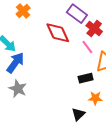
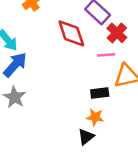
pink line: (87, 47) -> (106, 55), turned -64
orange star: (95, 98) -> (95, 117), moved

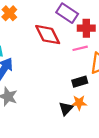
red cross: (117, 33) -> (86, 28), turned -35
black triangle: (86, 137) -> (66, 109), moved

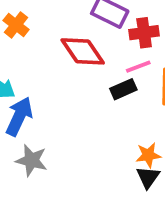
black rectangle: (80, 82) -> (123, 89), moved
black triangle: (66, 109) -> (148, 177), moved

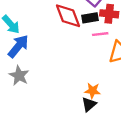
black rectangle: (123, 89) -> (90, 18), moved

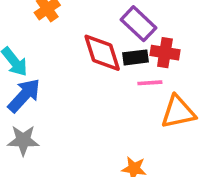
gray star: (19, 76) -> (23, 140), turned -30

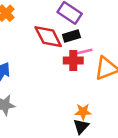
red cross: (165, 53) -> (73, 60), moved

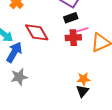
red diamond: (48, 37) -> (37, 32), moved

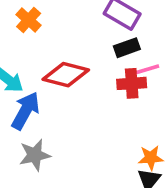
red diamond: (37, 32) -> (66, 75), turned -45

